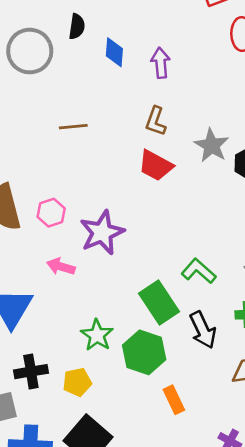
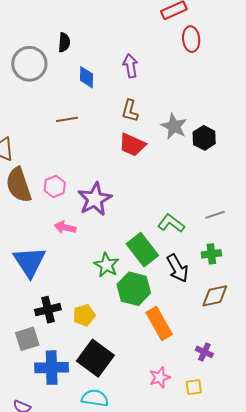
blue diamond: (114, 52) -> (87, 77), moved
green star: (97, 335) -> (106, 265), moved
orange rectangle: (174, 400) -> (159, 323), size x1.5

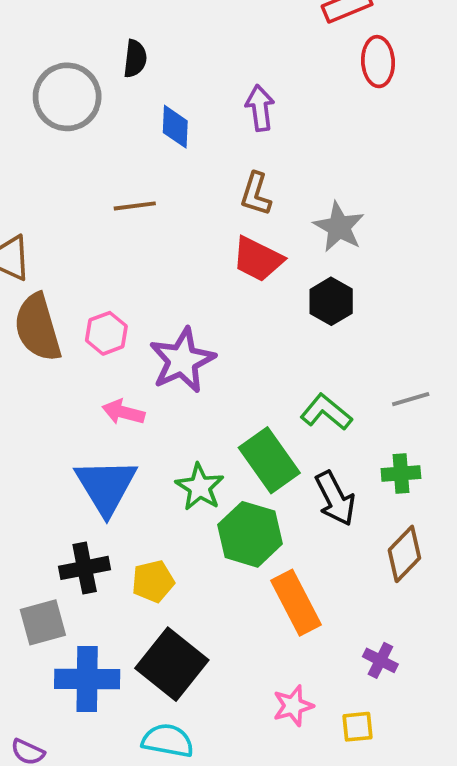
black hexagon: (204, 138) -> (331, 301), moved
blue triangle: (29, 262) -> (106, 486), moved
brown diamond: (215, 296) -> (404, 554), turned -36

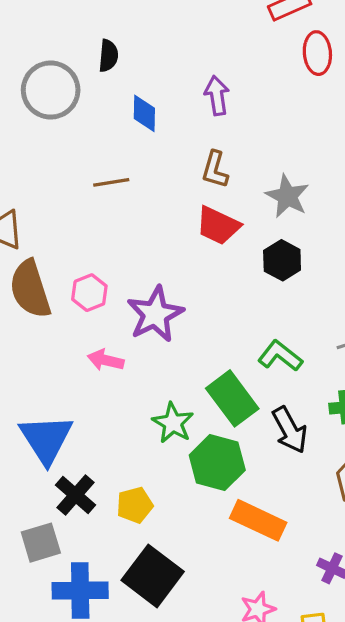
blue triangle: (106, 486) -> (46, 439), moved
black cross: (85, 568) -> (76, 495), turned -36
orange rectangle: (296, 603) -> (258, 520), turned -36

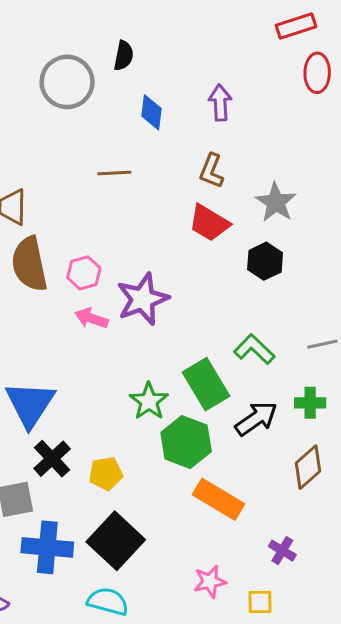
pink arrow: (106, 360) -> (91, 318), moved
black arrow: (290, 430) -> (256, 419), turned -102

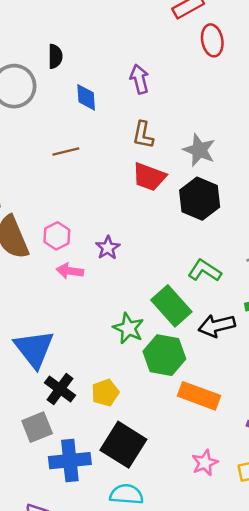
black hexagon: (265, 261) -> (200, 199), size x1.4
purple star: (143, 299) -> (108, 248), size x0.6
black arrow: (256, 419) -> (217, 326), turned -148

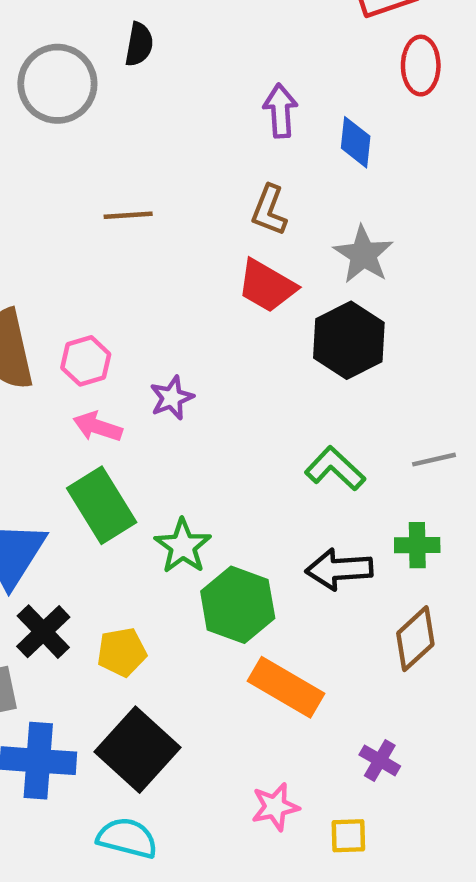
blue diamond: (86, 97) -> (356, 142), moved
green rectangle: (171, 306) -> (102, 505), moved

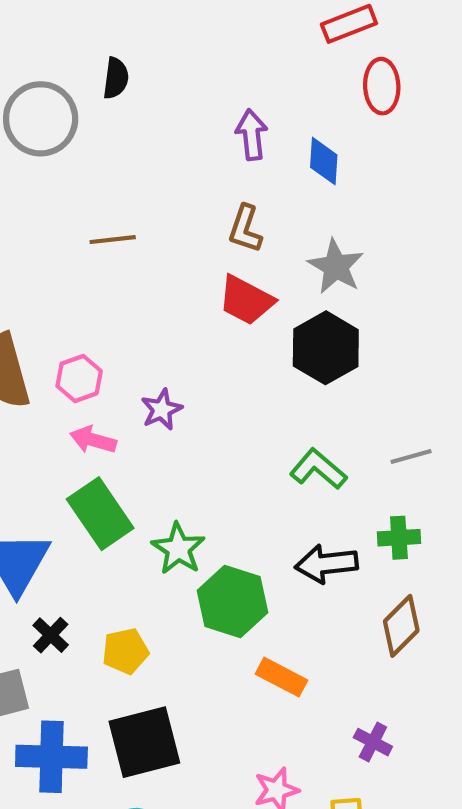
black cross: (43, 632) -> (51, 635), size x0.7
orange rectangle: (286, 687) -> (282, 677), size x0.7
black square: (137, 750) -> (144, 742), turned 36

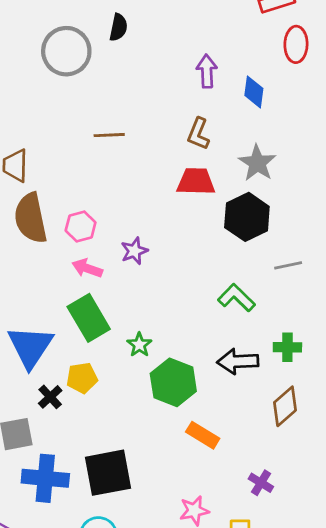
red trapezoid: (246, 300) -> (196, 182), turned 150
gray line: (411, 456) -> (288, 265), moved
green star: (178, 549) -> (139, 345), size x0.7
yellow pentagon: (125, 651) -> (82, 378), moved

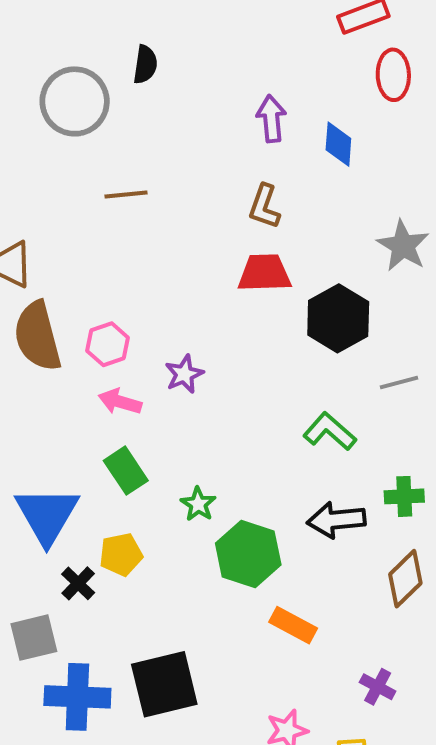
brown line: (109, 135) -> (126, 195), moved
gray star: (257, 163) -> (403, 246), moved
green rectangle: (89, 318) -> (126, 471), size x0.7

